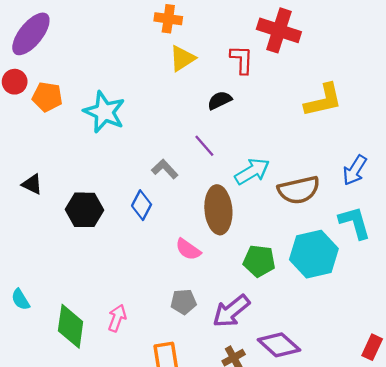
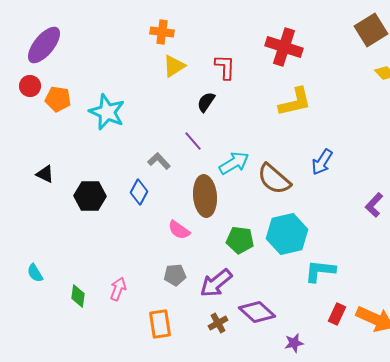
red cross: (279, 30) -> (284, 47), moved
black semicircle: (220, 100) -> (206, 102), turned -30
brown semicircle: (299, 190) -> (274, 179), turned 54
cyan L-shape: (355, 223) -> (320, 271), moved, turned -68
green diamond: (71, 326) -> (78, 296), size x0.6

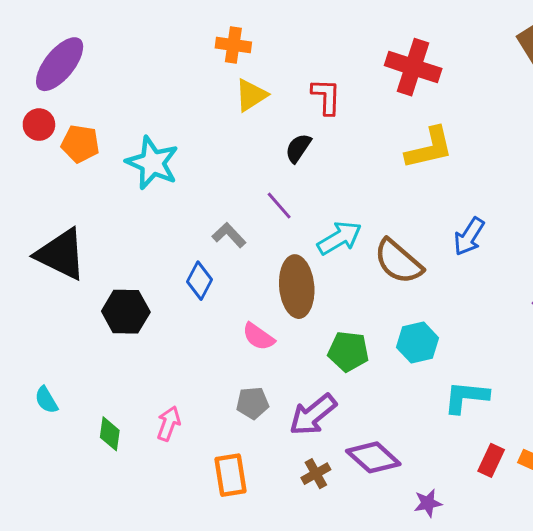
black triangle: (45, 174) -> (61, 254), size x2.0
black hexagon: (90, 196) -> (126, 312), moved
cyan hexagon: (287, 234) -> (417, 343), size x0.7

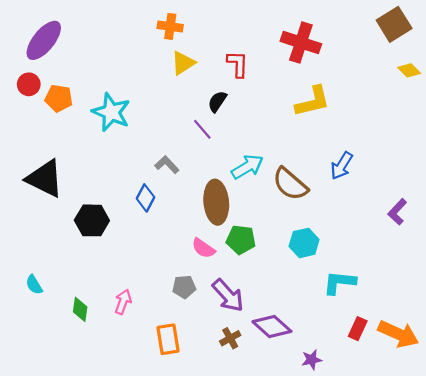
purple line: (279, 206) -> (202, 129), moved
pink semicircle: (258, 337) -> (203, 248), moved
green pentagon: (348, 351) -> (241, 240), moved
purple arrow: (313, 415) -> (228, 295), turned -93

